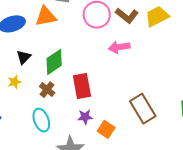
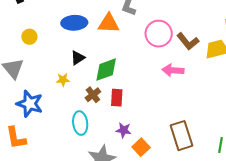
red rectangle: (82, 86) -> (117, 98), moved, size x0.7

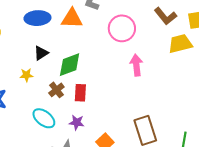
brown L-shape: (188, 41) -> (165, 16), moved
pink arrow: (173, 70) -> (136, 65), turned 80
cyan ellipse: (80, 123) -> (44, 118), turned -45
purple star: (124, 130) -> (77, 122), moved

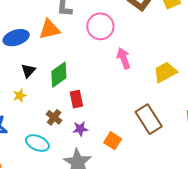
yellow trapezoid: (180, 44) -> (165, 72), moved
brown cross: (56, 90) -> (54, 117), moved
cyan ellipse: (44, 118) -> (37, 143), moved

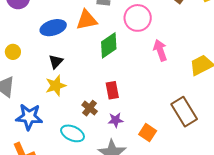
black triangle: (28, 71) -> (56, 62), moved
green diamond: (59, 75) -> (109, 45), moved
yellow star: (20, 96) -> (56, 86), size x1.5

